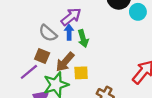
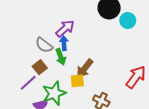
green arrow: (83, 39) -> (61, 57), moved
brown square: (42, 56) -> (40, 67), turned 32
brown arrow: (65, 62) -> (85, 68), moved

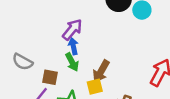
gray semicircle: (44, 45) -> (23, 62), moved
brown square: (40, 67) -> (50, 77), turned -32

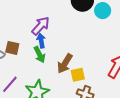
brown square: (50, 77) -> (12, 48), moved
yellow square: (95, 87) -> (78, 75), moved

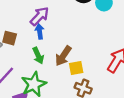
green arrow: (39, 55) -> (38, 56), moved

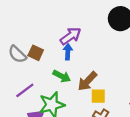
green arrow: (38, 56) -> (62, 76), turned -49

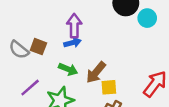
purple arrow: (71, 36) -> (74, 26), turned -50
blue arrow: (68, 52) -> (73, 43), turned 77

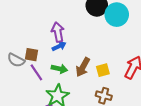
cyan circle: (147, 18) -> (117, 15), size x1.5
yellow square: (109, 87) -> (103, 70), moved
purple line: (30, 88) -> (36, 72), moved, turned -72

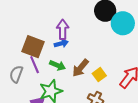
brown square: (32, 55) -> (33, 47), size x1.6
gray semicircle: (16, 60) -> (16, 74), moved, turned 72
yellow square: (103, 70) -> (99, 75), turned -32

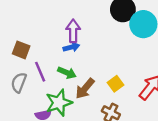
brown square: (33, 47) -> (21, 50), moved, size x0.7
brown arrow: (80, 68) -> (85, 88), moved

